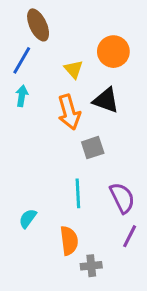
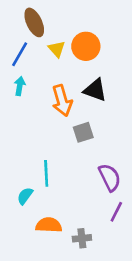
orange circle: (113, 52) -> (86, 46), moved
yellow triangle: (74, 69) -> (57, 49), moved
cyan line: (78, 193) -> (46, 173), moved
orange semicircle: (69, 241) -> (49, 225), moved, turned -80

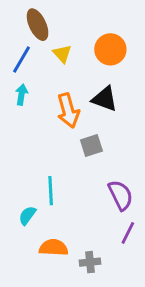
orange circle: (86, 46) -> (110, 49), moved

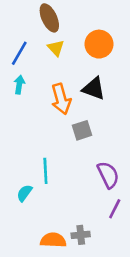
brown ellipse: (38, 25) -> (49, 18), moved
orange semicircle: (54, 248) -> (53, 240), moved

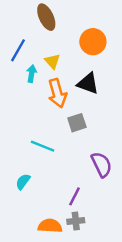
yellow triangle: (56, 48) -> (52, 61), moved
cyan arrow: (19, 85) -> (32, 74), moved
cyan line: (45, 171) -> (43, 146), moved, turned -65
purple line: (115, 209) -> (75, 196), moved

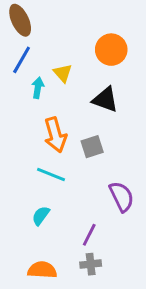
brown ellipse: (46, 17) -> (20, 20), moved
orange arrow: (57, 93) -> (55, 135), moved
cyan semicircle: (23, 182) -> (41, 216), moved
orange semicircle: (50, 226) -> (42, 270), moved

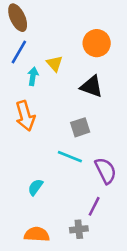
orange arrow: (55, 135) -> (25, 116), moved
cyan line: (51, 174) -> (70, 157), moved
purple line: (89, 235) -> (94, 206), moved

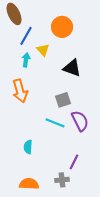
orange circle: (97, 43) -> (62, 27), moved
blue line: (19, 52) -> (26, 36), moved
purple semicircle: (106, 171) -> (80, 121), moved
cyan semicircle: (35, 187) -> (28, 147), turned -32

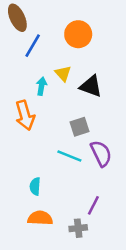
yellow triangle: (43, 50) -> (63, 74), moved
cyan arrow: (26, 60) -> (41, 86), moved
orange semicircle: (29, 184) -> (40, 218), moved

